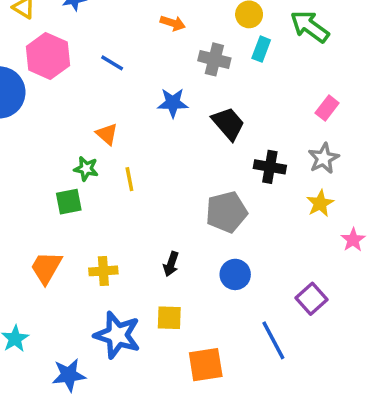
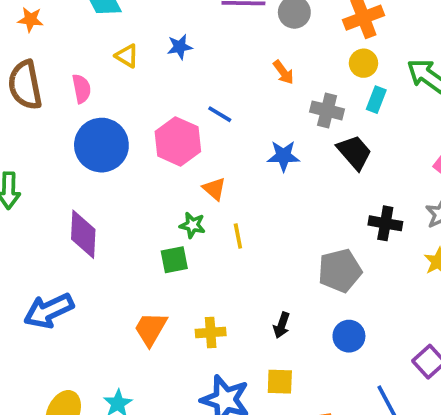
orange arrow: (173, 23) -> (283, 72), turned 35
pink hexagon: (48, 56) -> (178, 141), moved
black trapezoid: (228, 124) -> (354, 152), moved

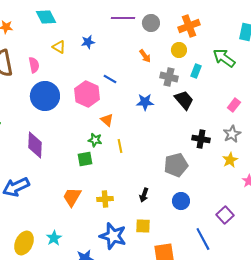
yellow circle: (363, 63) -> (179, 50), moved

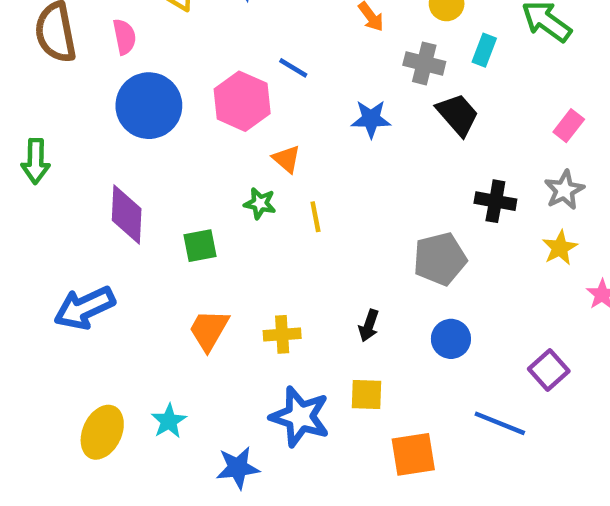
green square: (85, 159) -> (200, 246), moved
blue line: (203, 239) -> (500, 423), turned -40

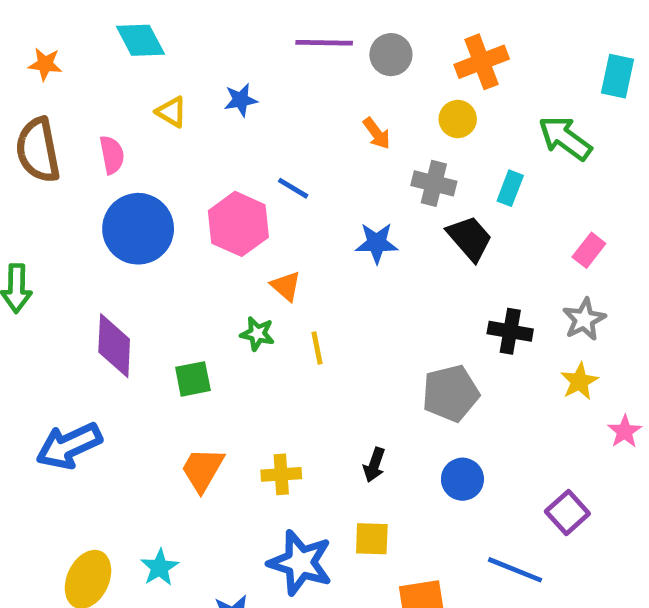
cyan rectangle: (484, 50) -> (510, 188), moved

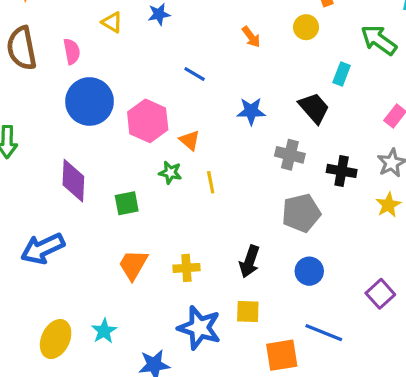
gray cross: (434, 183) -> (290, 155), moved
pink hexagon: (238, 224) -> (148, 121), moved
black arrow: (374, 465) -> (249, 261), size x1.4
blue line: (515, 570) -> (324, 333), moved

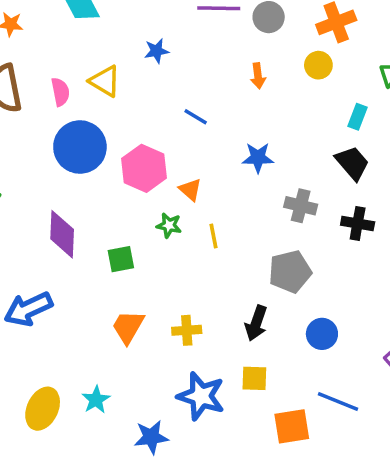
yellow triangle: (112, 22) -> (105, 81), moved, size x1.4
orange arrow: (251, 37) -> (258, 76), turned 30
black trapezoid: (314, 108) -> (352, 163), moved
gray pentagon: (301, 213) -> (290, 272), moved

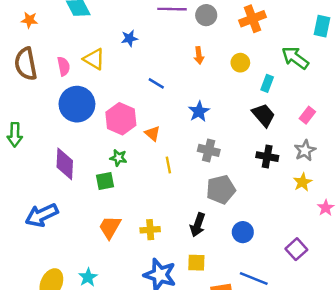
yellow circle: (318, 65) -> (240, 63), moved
blue star: (258, 158) -> (199, 111), turned -30
gray cross: (301, 206) -> (209, 150), moved
green star: (169, 225) -> (118, 158), moved

